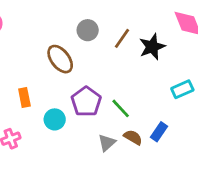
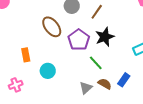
black star: (152, 47) -> (105, 37), moved
purple pentagon: (86, 102) -> (79, 40), moved

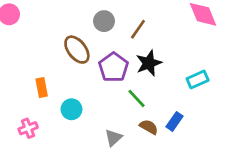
gray triangle: (86, 88) -> (114, 138), moved

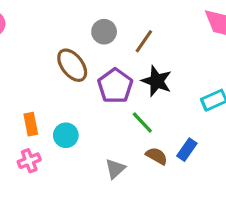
black star: (149, 63) -> (157, 81), turned -30
orange rectangle: (42, 88) -> (31, 124), moved
pink cross: (28, 128) -> (29, 161), moved

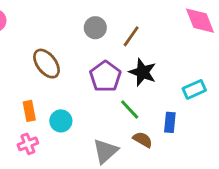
brown ellipse: (72, 65) -> (47, 64), moved
blue rectangle: (187, 150) -> (170, 122), moved, turned -30
gray triangle: (115, 169) -> (105, 151), size x1.4

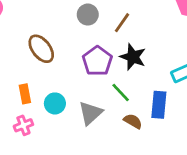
blue rectangle: (170, 122) -> (159, 105), size x1.4
gray triangle: (105, 151) -> (90, 113), moved

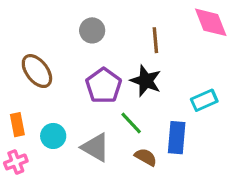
brown line: (122, 23) -> (155, 40), moved, turned -40
gray triangle: (90, 113) -> (95, 147), turned -48

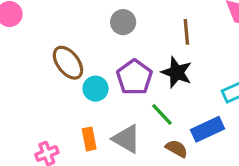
orange rectangle: (17, 125) -> (89, 139), moved
cyan circle: (53, 136) -> (96, 89), moved
blue rectangle: (177, 138) -> (207, 129), turned 60

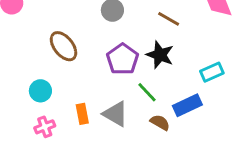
brown line: (186, 32) -> (169, 19), turned -55
cyan circle: (96, 89) -> (40, 91), moved

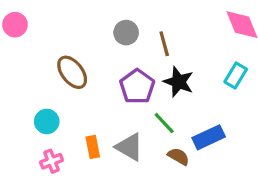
brown line: (169, 19) -> (164, 44), moved, turned 45
cyan rectangle: (212, 72) -> (236, 75), moved, turned -35

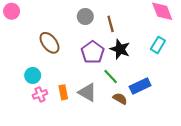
pink cross: (52, 161) -> (40, 94), moved

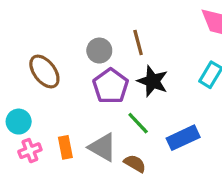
gray circle: (85, 17) -> (99, 51), moved
brown semicircle: (120, 99) -> (135, 163), moved

